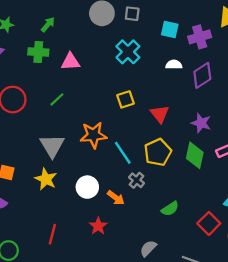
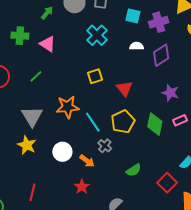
green arrow: (48, 25) -> (47, 13), moved
pink triangle: (70, 62) -> (47, 44), turned 36
purple star: (201, 123) -> (170, 93), moved
red star: (98, 226) -> (82, 187), moved

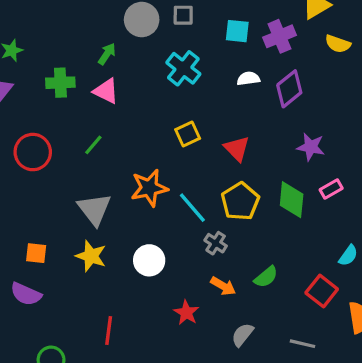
green arrow: (47, 13) -> (107, 54), moved
orange arrow: (87, 161) -> (223, 286), moved

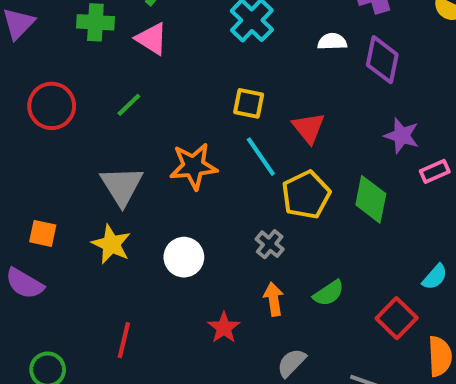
purple diamond: (289, 89) -> (382, 60), turned -45
yellow square: (188, 134) -> (249, 103), turned 30
pink rectangle: (331, 189) -> (435, 171), moved
cyan line: (192, 208) -> (261, 157), moved
orange arrow: (223, 286) -> (274, 299), turned -135

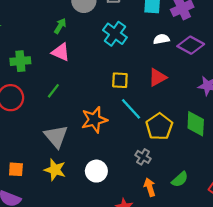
green cross: (95, 22) -> (20, 61), moved
purple diamond: (382, 60) -> (191, 45), turned -65
red triangle: (309, 128) -> (157, 77), moved, turned 48

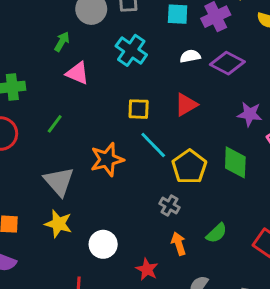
pink triangle: (61, 52) -> (77, 73), moved
white circle: (96, 171) -> (103, 244), moved

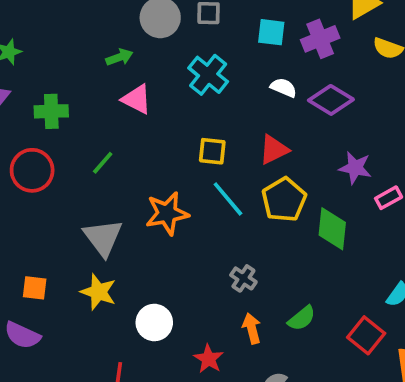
green arrow: (62, 42) -> (119, 57), turned 36
white semicircle: (190, 56) -> (284, 88), turned 30
yellow pentagon: (189, 167) -> (284, 200), moved

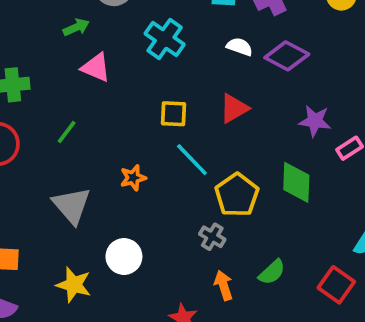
yellow pentagon: (284, 200) -> (237, 195), moved
orange star: (167, 213) -> (133, 178), size x0.6
yellow star: (98, 292) -> (74, 285), moved
white circle: (154, 323) -> (124, 257), moved

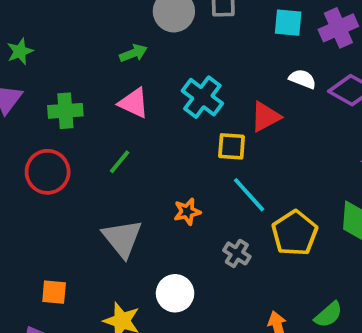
cyan cross: (165, 39) -> (202, 97), moved
pink triangle: (96, 68) -> (134, 103), moved
red triangle: (234, 108) -> (265, 117), moved
gray cross: (212, 237) -> (237, 253), moved

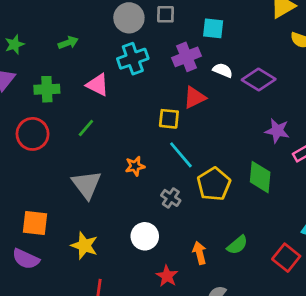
purple cross: (338, 28) -> (186, 57), moved
green arrow: (133, 53) -> (68, 43), moved
cyan cross: (202, 97) -> (133, 59), moved, turned 32
orange square: (54, 292) -> (35, 223), size x1.4
white circle: (175, 293) -> (145, 236), moved

